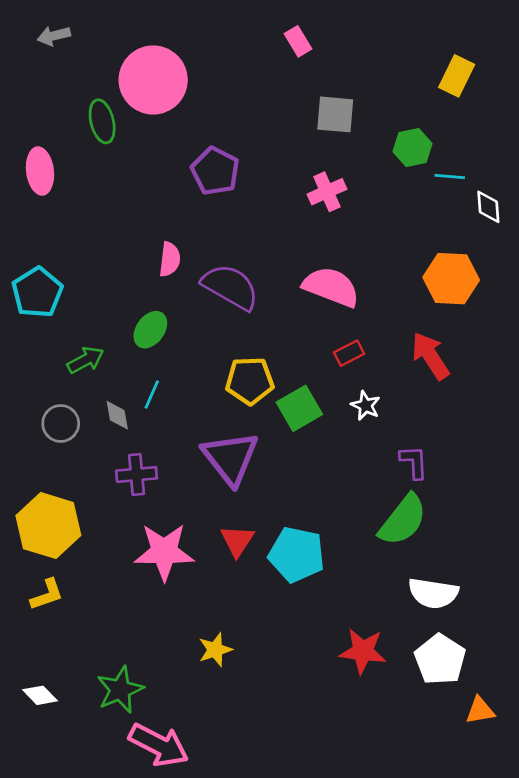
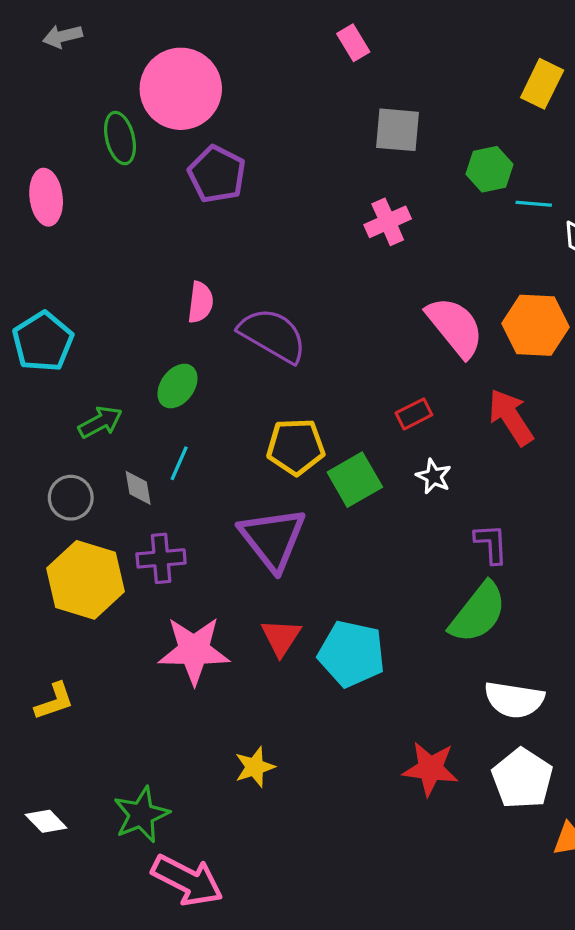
purple pentagon: (215, 171) -> (217, 174), moved
pink semicircle: (331, 287) -> (455, 327), moved, turned 30
yellow hexagon: (48, 526) -> (86, 580), moved

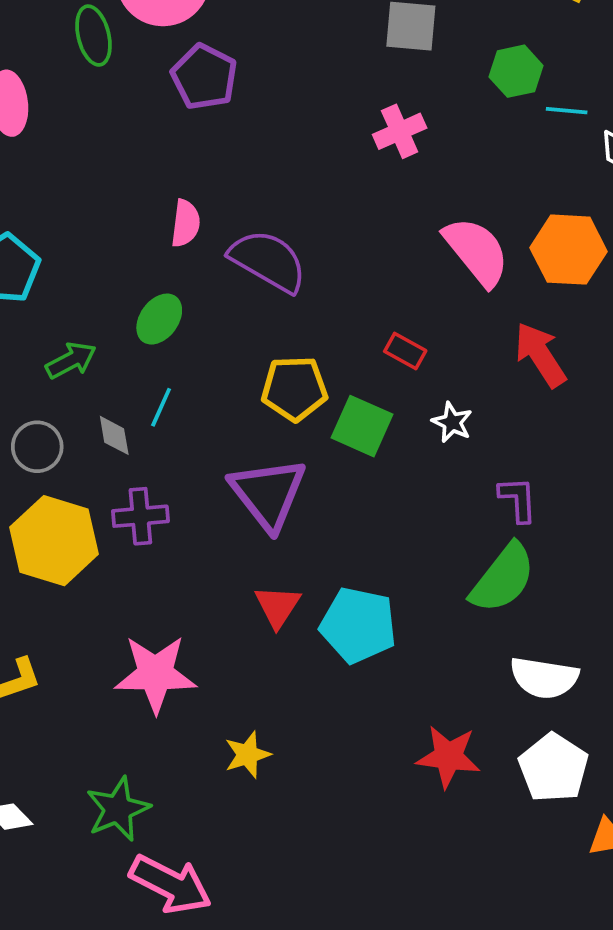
red rectangle: (414, 414) -> (405, 351), moved, turned 56
green square: (355, 480) -> (362, 426), turned -36
pink star: (194, 650) -> (155, 674), moved

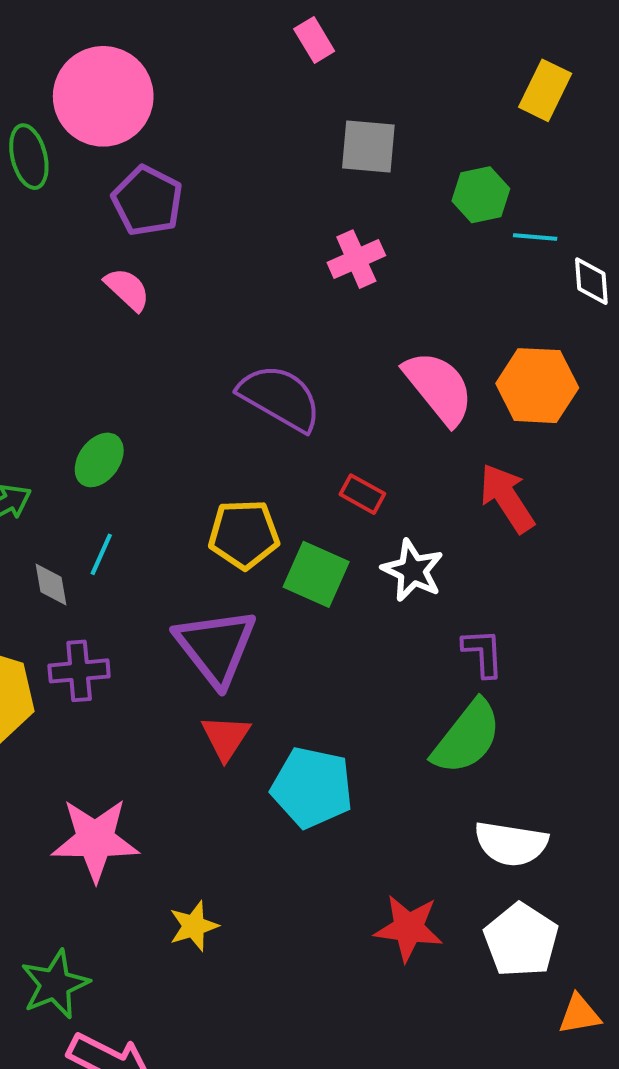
pink semicircle: (186, 223) -> (127, 289), moved, turned -54
purple semicircle: (268, 261) -> (280, 398), moved
white star: (452, 422) -> (413, 570), size x1.4
red triangle: (278, 606) -> (226, 737), moved

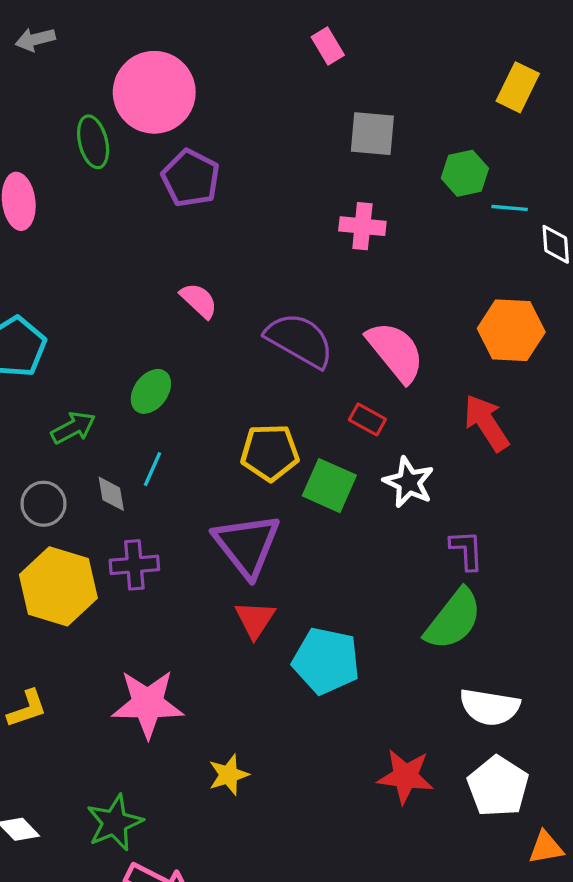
pink cross: (356, 259) -> (362, 226), turned 30
pink semicircle: (127, 289) -> (199, 300), moved
pink semicircle: (439, 388) -> (395, 352), moved

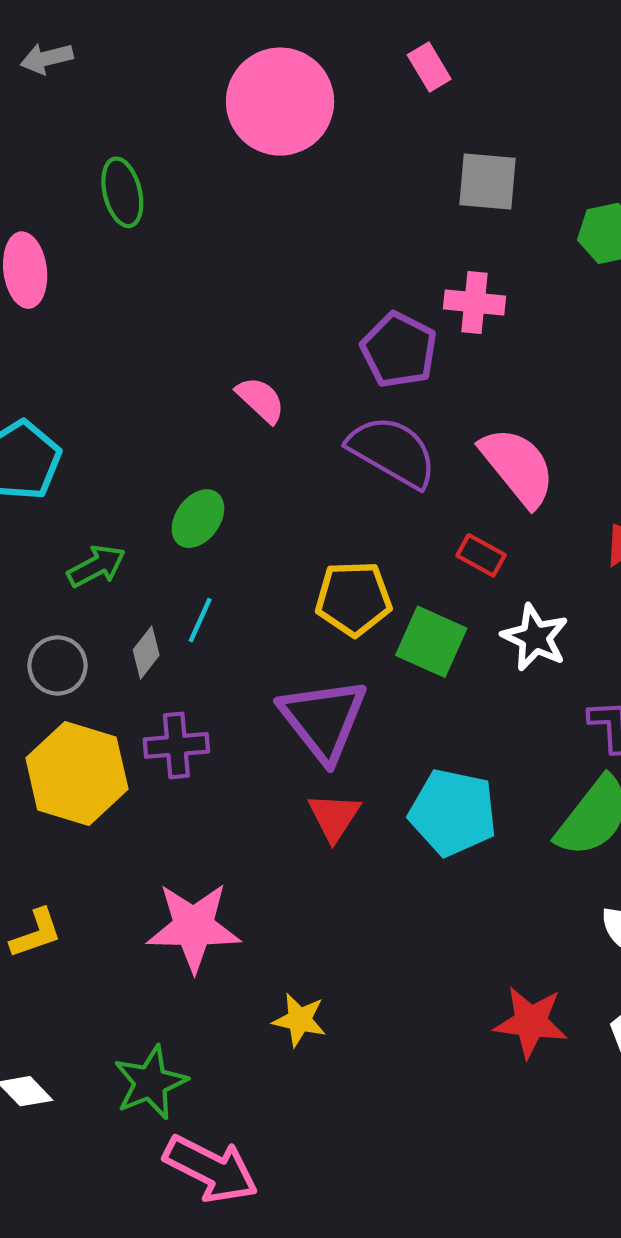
pink circle: (154, 92) -> (280, 102), moved
purple pentagon: (191, 178) -> (399, 350), moved
gray diamond: (111, 494) -> (146, 653), turned 48
cyan pentagon: (326, 661) -> (453, 812), moved
yellow star: (229, 775) -> (300, 1020), turned 30

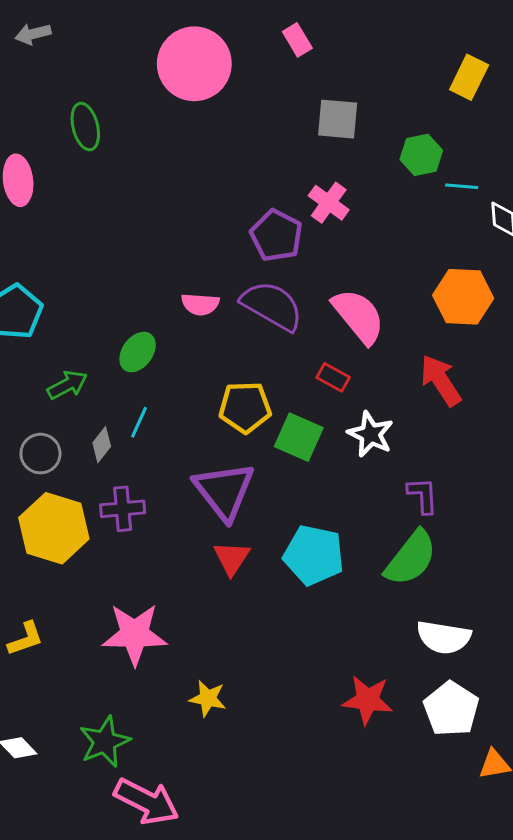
pink cross: (475, 303) -> (329, 203), turned 30
pink semicircle: (261, 400) -> (200, 304), moved, turned 141

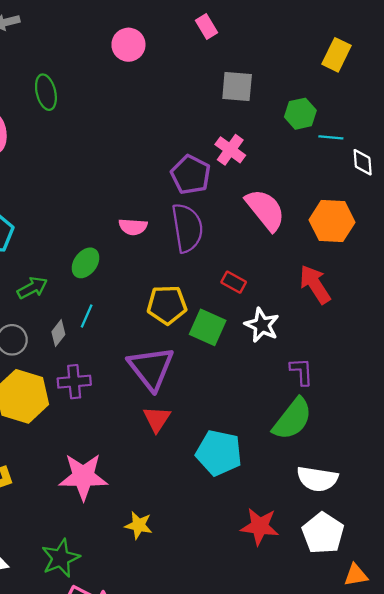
pink circle: (194, 64) -> (128, 45), size x0.6
purple semicircle: (272, 306) -> (187, 228), turned 51
pink semicircle: (359, 316) -> (265, 210), moved
cyan pentagon: (314, 555) -> (219, 453), moved

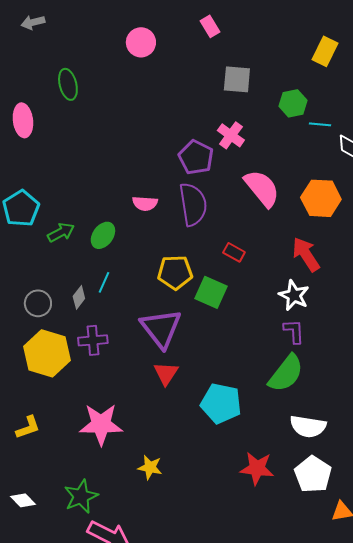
green arrow: (32, 288) -> (61, 232), moved
white star: (262, 325) -> (294, 295), moved

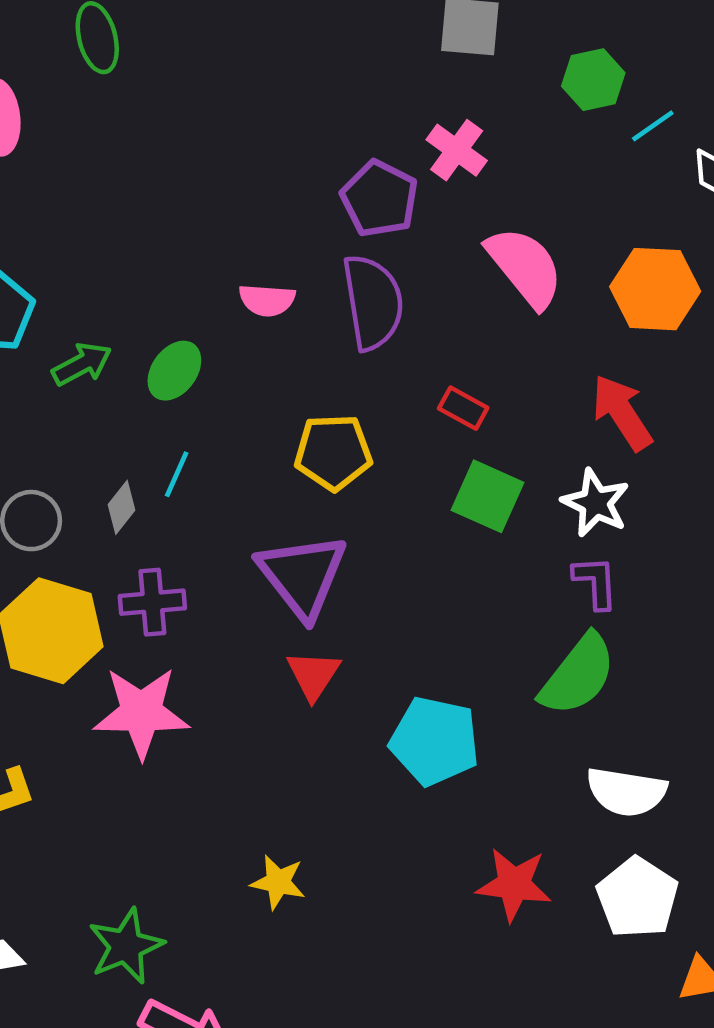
cyan line: (320, 124) -> (653, 126), turned -40
green square: (211, 292) -> (488, 496), moved
pink star: (101, 424) -> (141, 712), moved

